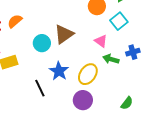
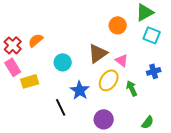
cyan square: (119, 21) -> (152, 35), moved, turned -30
brown triangle: (64, 34) -> (98, 53), moved
green arrow: (111, 59) -> (132, 88), moved, turned 49
yellow ellipse: (88, 74) -> (109, 80), moved

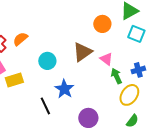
yellow ellipse: (109, 80) -> (129, 95), moved
green arrow: (132, 88) -> (116, 76), moved

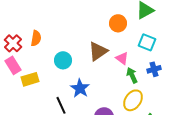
cyan square: (136, 34) -> (147, 42), moved
orange semicircle: (20, 39) -> (36, 38), turned 140
yellow ellipse: (129, 95) -> (133, 100), moved

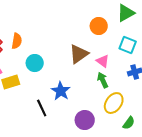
cyan circle: (63, 60) -> (35, 63), moved
green arrow: (132, 75) -> (103, 80), moved

